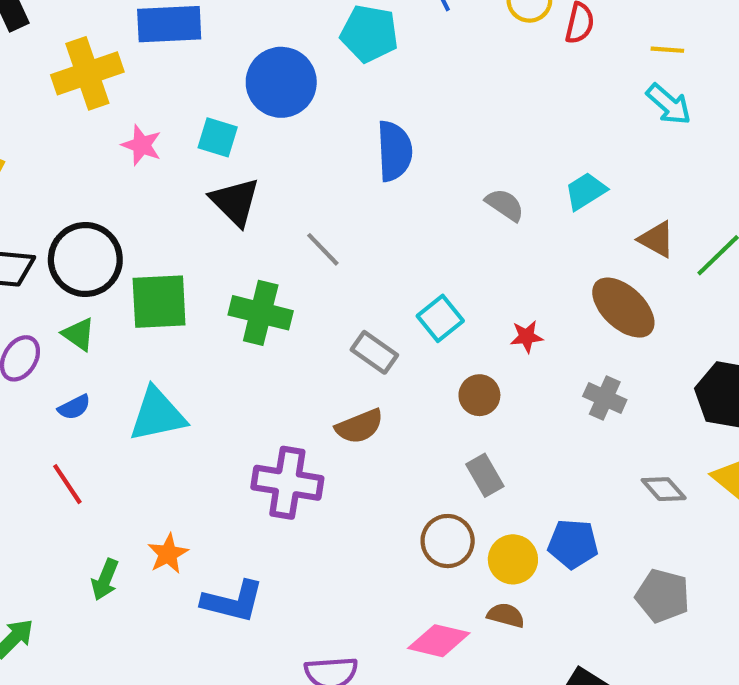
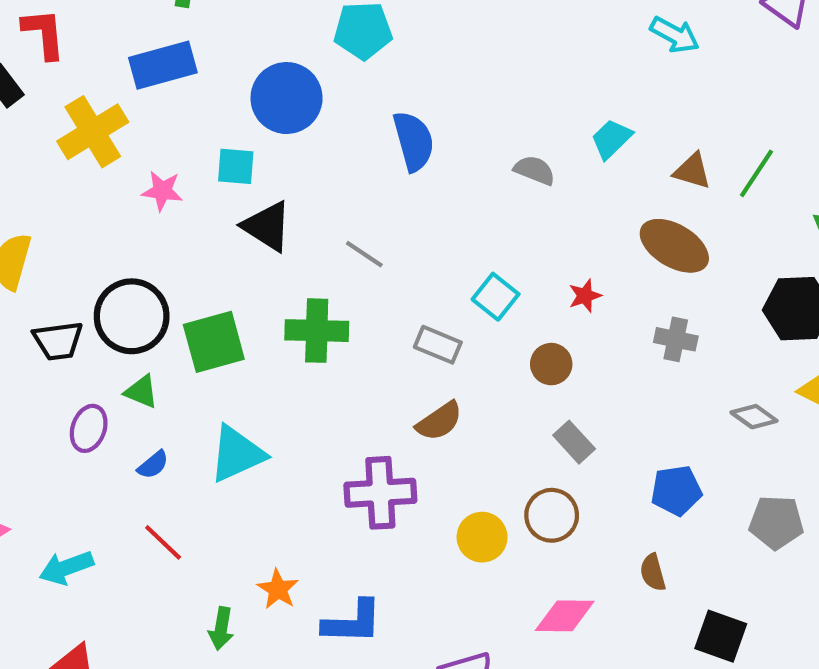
yellow circle: (513, 559) -> (482, 537), moved
brown semicircle: (506, 615) -> (653, 572), moved, turned -108

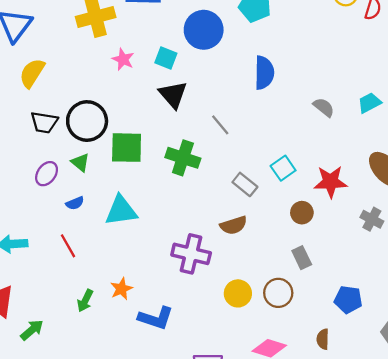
red star: (585, 296) -> (331, 182), size x1.8

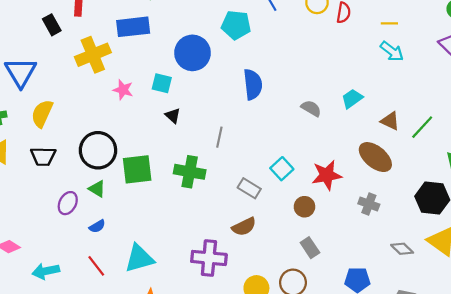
black triangle: (173, 95) -> (173, 116), size x0.6
black trapezoid: (44, 122) -> (43, 156), moved
gray line: (220, 125) -> (219, 137), turned 60
cyan triangle: (121, 211) -> (139, 258), moved

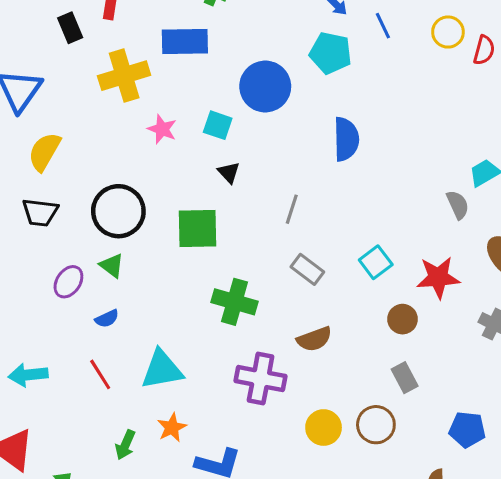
gray semicircle: (311, 108) -> (458, 205), moved, turned 30
green square: (137, 169) -> (197, 228), moved
green cross: (190, 172) -> (235, 302), moved
gray rectangle: (249, 188) -> (307, 269), moved

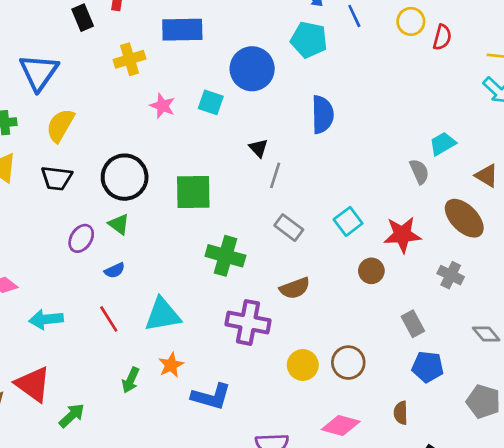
yellow cross: (124, 76) -> (129, 59), size x0.7
black triangle: (229, 172) -> (258, 148), moved
gray rectangle: (405, 378) -> (413, 324), moved

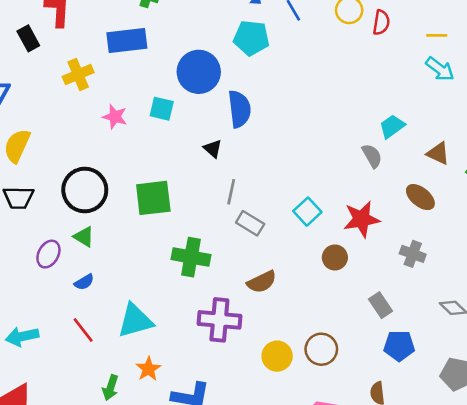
blue semicircle: (322, 115) -> (239, 109), moved
gray line: (275, 175) -> (231, 192), moved
brown ellipse: (464, 218) -> (420, 197), size x0.7

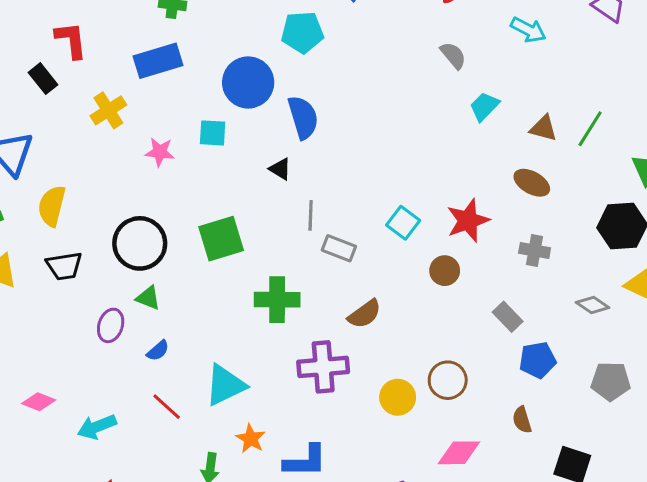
gray semicircle: (372, 156) -> (453, 55), moved

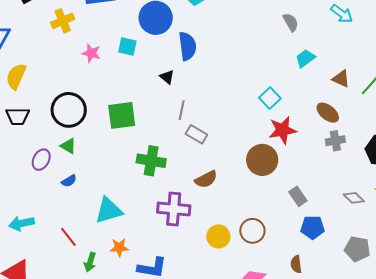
cyan square: (403, 223) -> (270, 98), moved
gray cross: (535, 250) -> (335, 141), moved, turned -30
brown circle: (445, 271) -> (262, 160), size x1.6
red line: (167, 407) -> (68, 237), moved
orange star: (251, 439) -> (119, 247), turned 30

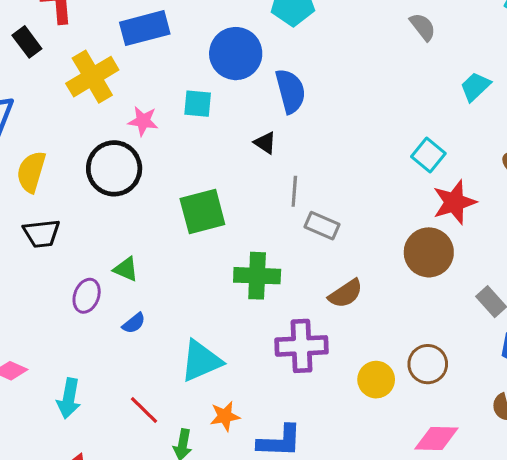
yellow cross: (63, 21) -> (92, 77), size x1.4
gray semicircle: (291, 22) -> (423, 27), moved
black circle: (69, 110) -> (114, 168), moved
cyan arrow: (22, 223) -> (69, 398), turned -60

